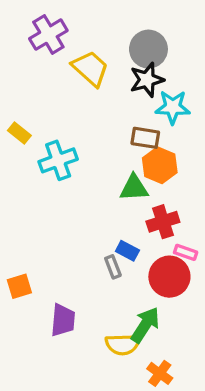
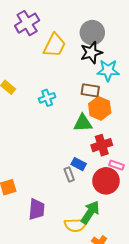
yellow trapezoid: (90, 68) -> (54, 45), turned 75
cyan cross: (58, 160) -> (47, 98), moved, size x0.7

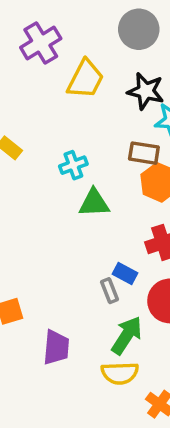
gray circle: (92, 33) -> (139, 29), moved
black star: (91, 53) -> (146, 91), turned 30
green triangle: (83, 123) -> (94, 203), moved
green arrow: (90, 212) -> (127, 335), moved

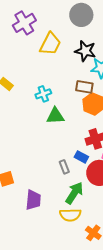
blue rectangle: (125, 273) -> (81, 157), moved

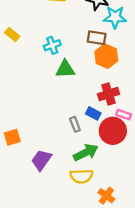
green arrow: (74, 193) -> (86, 152), turned 30
purple trapezoid: (33, 200) -> (41, 160), turned -150

